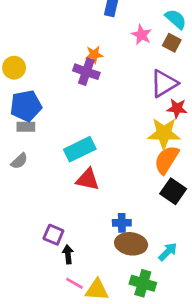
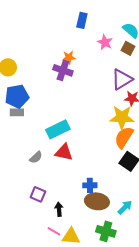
gray semicircle: (19, 161) -> (36, 157), moved
black arrow: (68, 254) -> (59, 209), moved

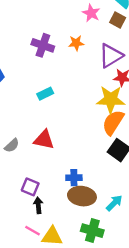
orange star: (69, 57) -> (76, 43), moved
cyan rectangle: (58, 129) -> (45, 94), moved, size x0.6
purple square: (38, 194) -> (30, 187), moved

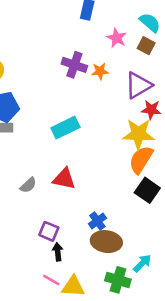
purple cross: (43, 45) -> (74, 65), moved
cyan rectangle: (45, 94) -> (65, 128), size x1.5
blue cross: (74, 178) -> (97, 221), turned -35
cyan arrow: (114, 203) -> (142, 263), moved

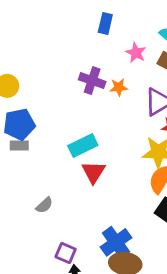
red triangle: (64, 179) -> (93, 172), moved, turned 50
blue cross: (97, 221) -> (116, 242), size x1.6

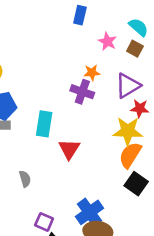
purple cross: (92, 81) -> (82, 92), moved
cyan rectangle: (83, 146) -> (44, 124), moved, turned -55
gray semicircle: (44, 205) -> (25, 179), turned -63

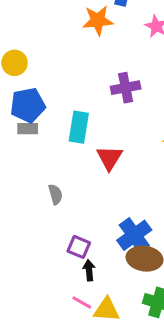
orange star: (92, 73) -> (98, 20), moved, size x1.5
purple cross: (82, 92) -> (126, 88), turned -30

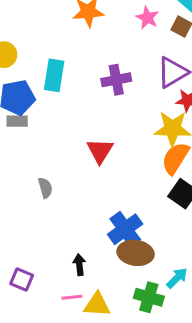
cyan rectangle: (79, 127) -> (54, 75), moved
purple square: (79, 247) -> (22, 279), moved
pink line: (82, 302) -> (72, 297), turned -36

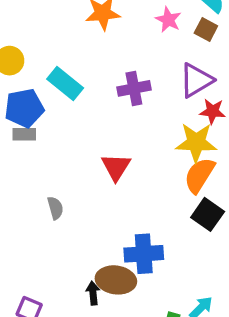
cyan rectangle: (54, 75) -> (65, 84), turned -60
blue cross: (125, 229) -> (144, 254), turned 32
brown ellipse: (136, 253) -> (116, 280), moved

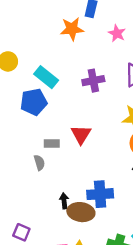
blue pentagon: (24, 108) -> (34, 102), moved
gray rectangle: (24, 134) -> (52, 144), moved
black arrow: (93, 293) -> (64, 201), moved

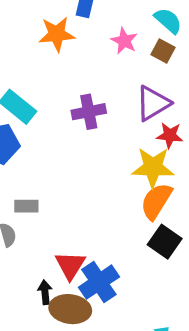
red triangle: (81, 135) -> (70, 265), moved
blue cross: (100, 194) -> (99, 282), turned -30

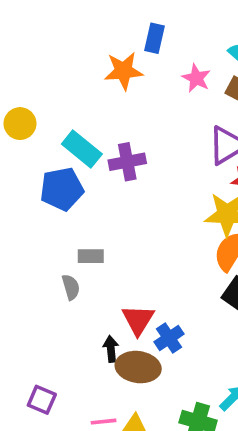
purple cross: (89, 112) -> (127, 162), moved
blue cross: (99, 282) -> (169, 338), size x0.7

